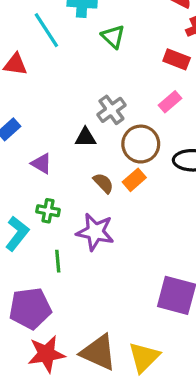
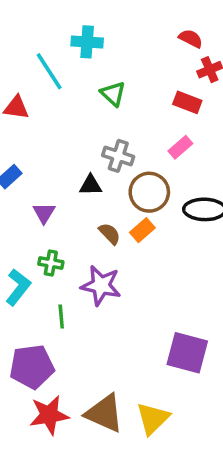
green triangle: (113, 37) -> (113, 94), moved
gray cross: (111, 110) -> (118, 156), turned -36
purple triangle: (41, 164) -> (44, 213), turned 30

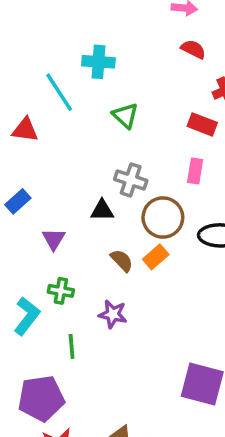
red semicircle: (191, 38) -> (193, 49), moved
pink rectangle: (180, 147) -> (195, 171), turned -40
purple star: (101, 285) -> (113, 314), size x0.7

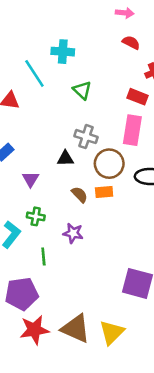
pink rectangle: (195, 171) -> (132, 130), size x1.6
orange rectangle: (156, 257) -> (104, 192), turned 36

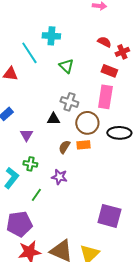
red semicircle: (131, 43) -> (104, 42), moved
brown semicircle: (80, 195) -> (64, 147), turned -104
green line: (43, 256) -> (36, 195), turned 40

